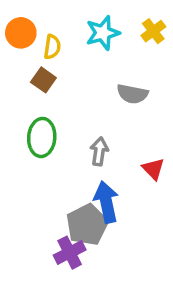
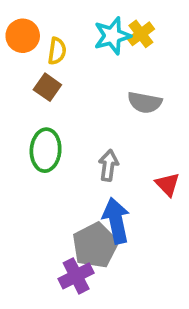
yellow cross: (153, 31) -> (141, 34), moved

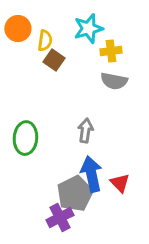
yellow cross: (141, 34) -> (111, 51), moved, turned 30
brown square: (47, 87) -> (54, 60), moved
green ellipse: (46, 150) -> (25, 138), moved
red triangle: (168, 184) -> (120, 183), moved

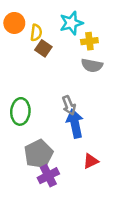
gray arrow: (85, 131) -> (69, 105), turned 150
blue arrow: (91, 174) -> (75, 124), moved
red triangle: (120, 183) -> (91, 161), moved, turned 49
gray pentagon: (75, 194) -> (39, 154), moved

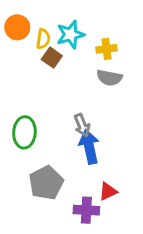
cyan star: (71, 23) -> (71, 35), moved
purple cross: (48, 176) -> (86, 210), moved, turned 30

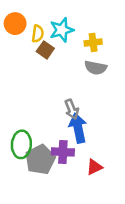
green ellipse: (24, 132) -> (21, 144), moved
purple cross: (86, 210) -> (63, 152), moved

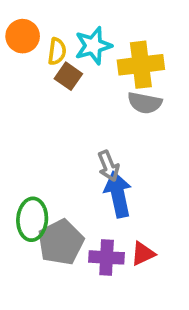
yellow cross: (93, 42) -> (141, 65), size x1.6
purple cross: (63, 152) -> (107, 257), moved

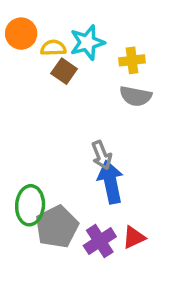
yellow semicircle: (57, 51) -> (53, 48), turned -100
yellow cross: (141, 65) -> (132, 60), size x0.6
purple cross: (107, 257) -> (100, 241), turned -36

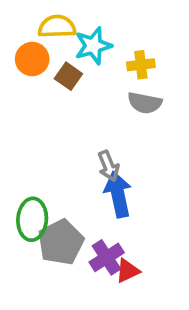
orange circle: (21, 34) -> (32, 59), moved
yellow semicircle: (53, 48) -> (57, 27), moved, size x1.4
red triangle: (134, 237) -> (128, 271), moved

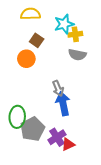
cyan star: (93, 46) -> (64, 24), moved
orange circle: (32, 59) -> (26, 59), moved

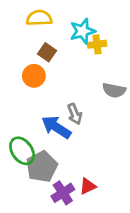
gray semicircle: (77, 55) -> (114, 90), moved
blue arrow: (63, 104) -> (56, 127), moved, turned -45
green ellipse: (17, 117) -> (22, 151), turned -40
purple cross: (57, 137) -> (63, 193), moved

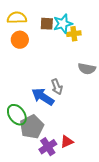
yellow semicircle: (39, 18) -> (17, 18), moved
brown square: (47, 52) -> (47, 24), moved, turned -32
orange circle: (34, 76) -> (20, 40), moved

